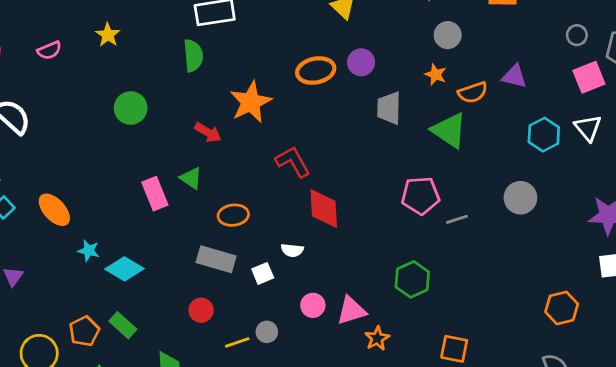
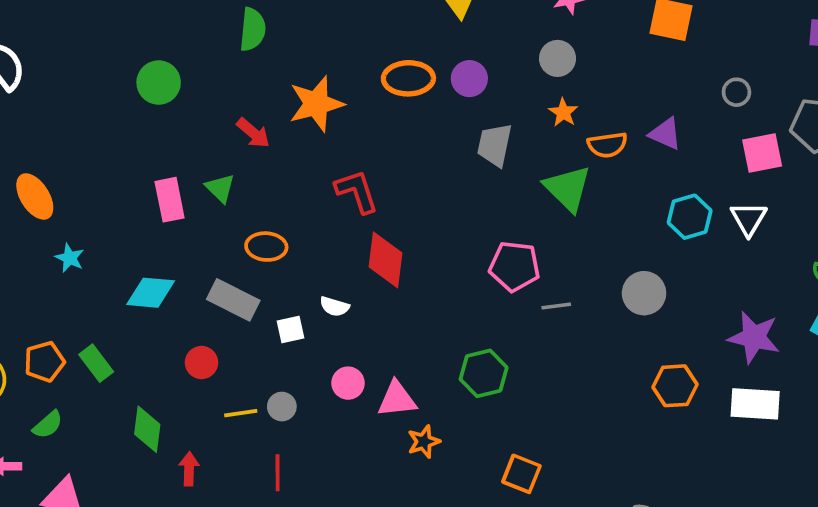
gray circle: (448, 35) -> (558, 58), moved
gray circle: (577, 35) -> (736, 92), moved
cyan diamond: (125, 269) -> (151, 293), moved, turned -36
orange hexagon: (562, 308) -> (675, 386), moved

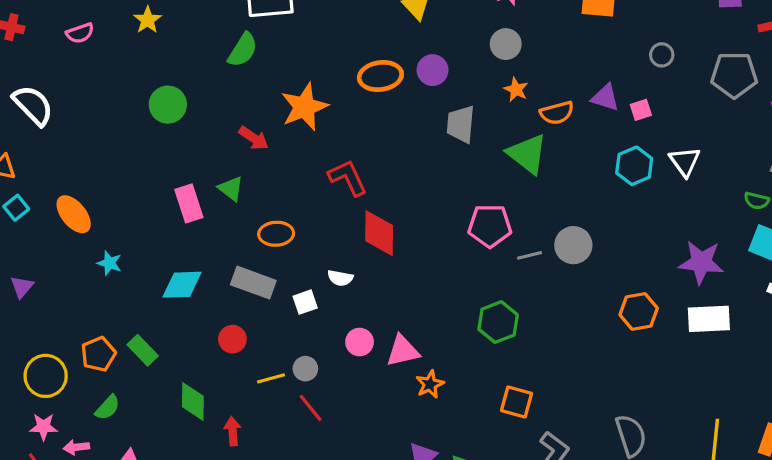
green semicircle: (253, 29) -> (243, 50), turned 33
pink square: (762, 153) -> (641, 110), moved, size x0.6
gray circle: (644, 293) -> (573, 245), moved
green hexagon: (484, 373) -> (498, 322), moved
red line: (278, 473) -> (311, 408), moved, turned -32

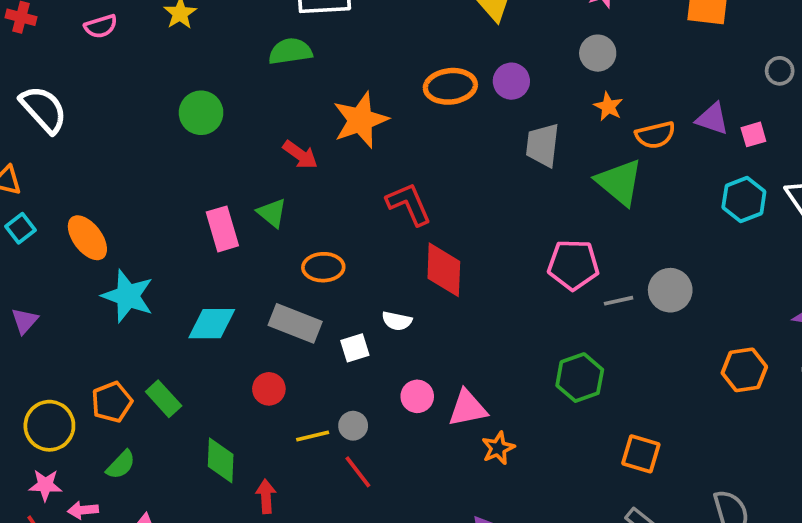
green semicircle: (243, 50) -> (290, 51), turned -132
cyan star: (110, 263) -> (128, 296), size x1.8
orange square: (517, 402) -> (641, 454), moved

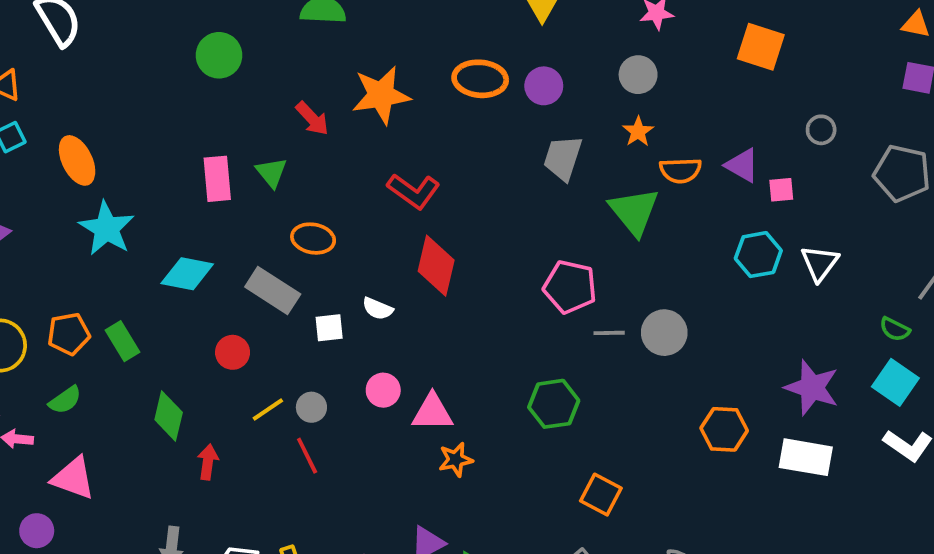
red L-shape: (409, 204) -> (414, 191), turned 138
yellow line: (313, 436) -> (268, 409), turned -32

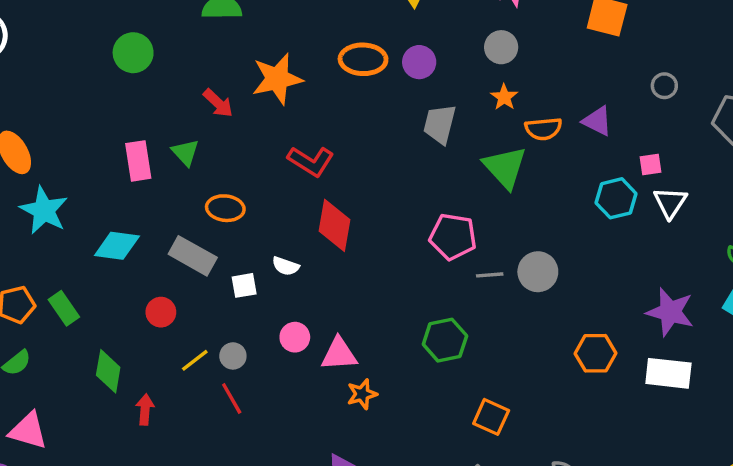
pink square: (781, 190) -> (651, 165), moved

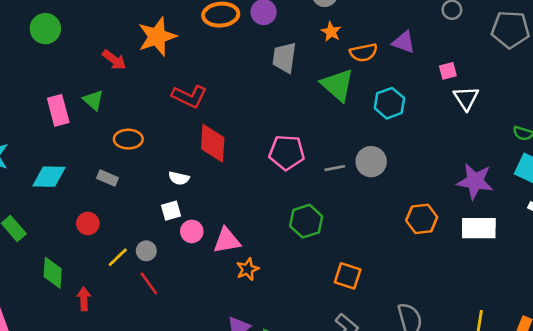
cyan hexagon: (616, 198) -> (389, 103), moved
pink pentagon: (453, 237) -> (287, 152), moved
gray rectangle: (193, 256) -> (107, 178), size x0.6
white square: (244, 285) -> (171, 211), moved

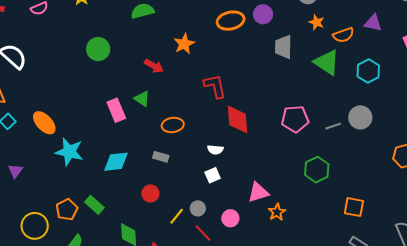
orange star: (157, 37) -> (184, 44), size x0.7
red L-shape: (189, 96) -> (215, 86), turned -120
pink circle: (192, 231) -> (230, 218), moved

